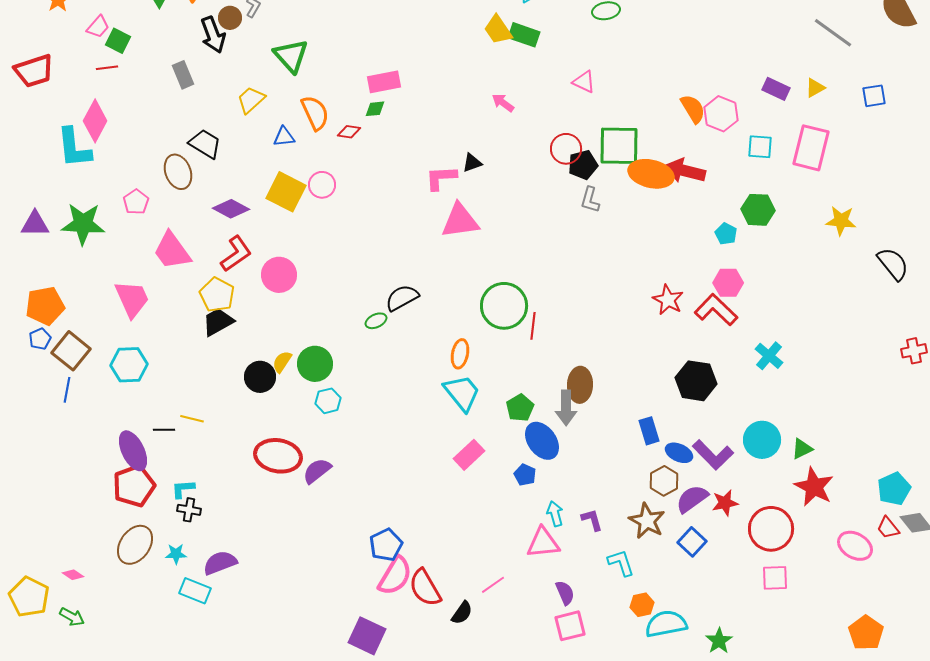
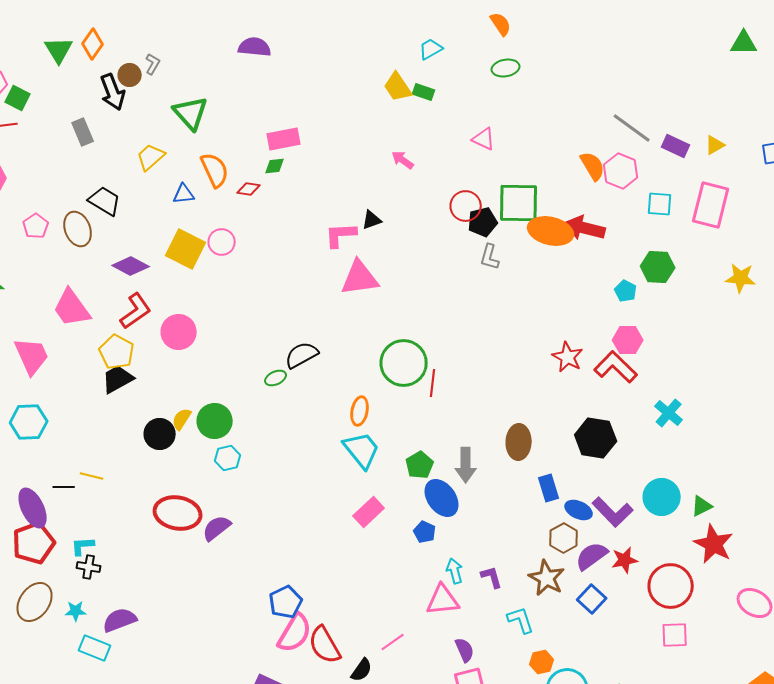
gray line: (833, 33) -> (632, 128), moved
green rectangle: (524, 35) -> (424, 92), size x0.7
pink pentagon: (136, 202) -> (36, 226), moved
brown ellipse: (580, 385) -> (519, 442), moved

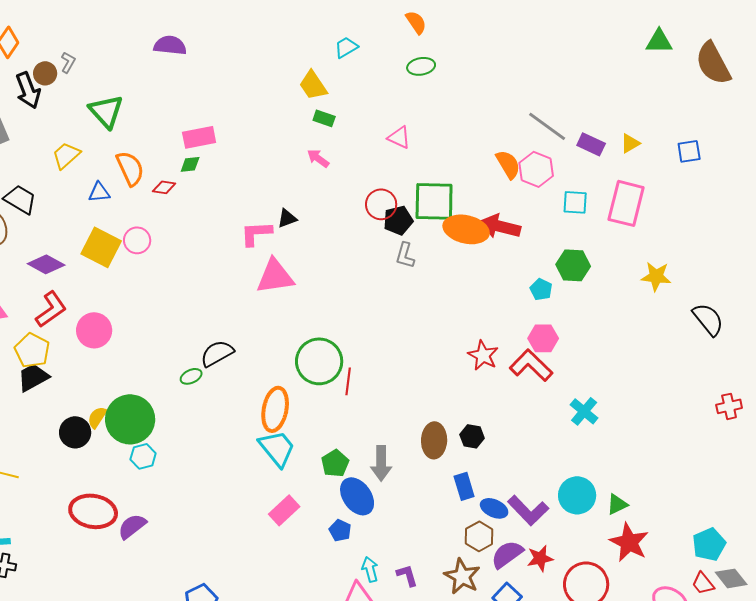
green rectangle: (424, 92) -> (324, 118), moved
orange ellipse: (360, 411) -> (275, 409), size x1.5
green circle: (215, 421) -> (130, 419), size x1.4
black hexagon: (596, 438) -> (472, 436), moved, size x0.6

